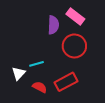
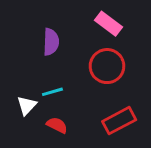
purple semicircle: (53, 25) -> (51, 42), moved
red rectangle: (66, 82) -> (119, 121), moved

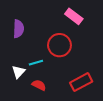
purple semicircle: (51, 42) -> (18, 29), moved
red circle: (107, 66) -> (59, 45), moved

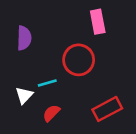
pink rectangle: (74, 16) -> (98, 22), turned 42
red semicircle: (39, 85) -> (51, 113), turned -72

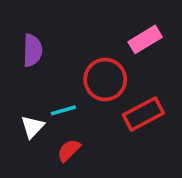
pink rectangle: (98, 22) -> (145, 39), moved, turned 70
red rectangle: (107, 109) -> (143, 114), moved

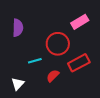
white triangle: (32, 127) -> (18, 84), moved
red semicircle: (69, 150) -> (53, 76), moved

